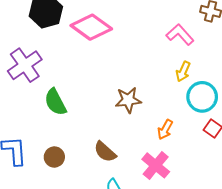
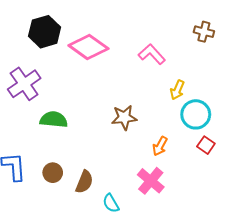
pink L-shape: (180, 35) -> (152, 54), moved
green semicircle: (55, 102) -> (54, 120), turned 124
brown semicircle: (105, 152) -> (84, 182), moved, turned -110

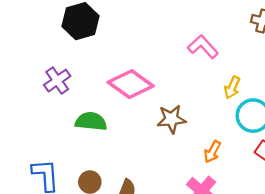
pink diamond: (88, 47) -> (131, 84), moved
purple cross: (24, 84) -> (57, 81), size x0.7

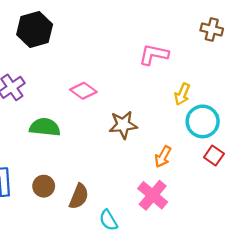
pink L-shape: (203, 47) -> (154, 54), turned -36
pink diamond: (131, 84) -> (83, 91), size x0.6

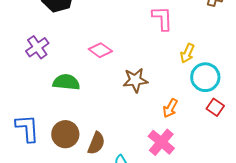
pink L-shape: (154, 54) -> (162, 18), turned 76
brown circle: (44, 186) -> (65, 134), size x1.4

